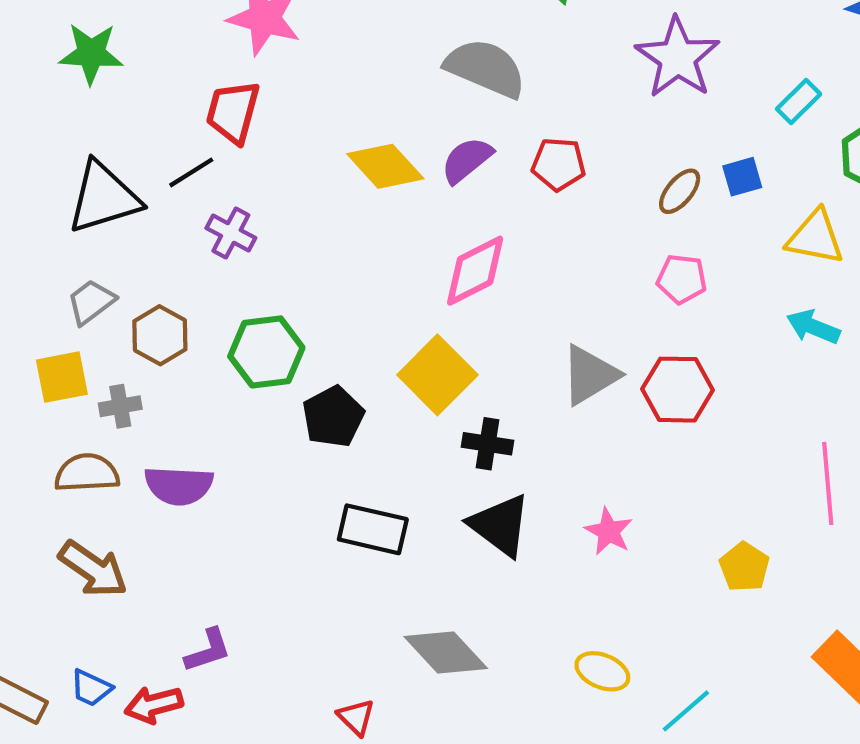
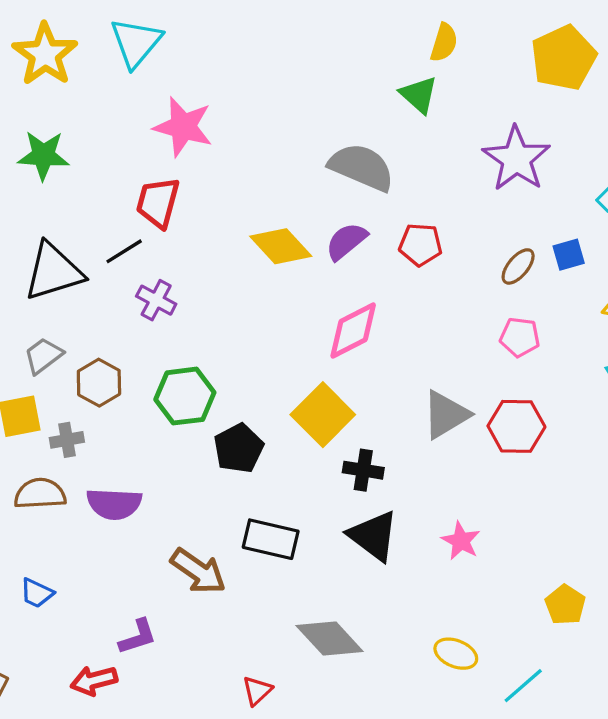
yellow pentagon: (744, 567) -> (565, 605), moved
brown arrow: (93, 569) -> (198, 571), moved
blue trapezoid: (91, 688) -> (37, 593), moved
red triangle: (356, 717) -> (257, 691), turned 32

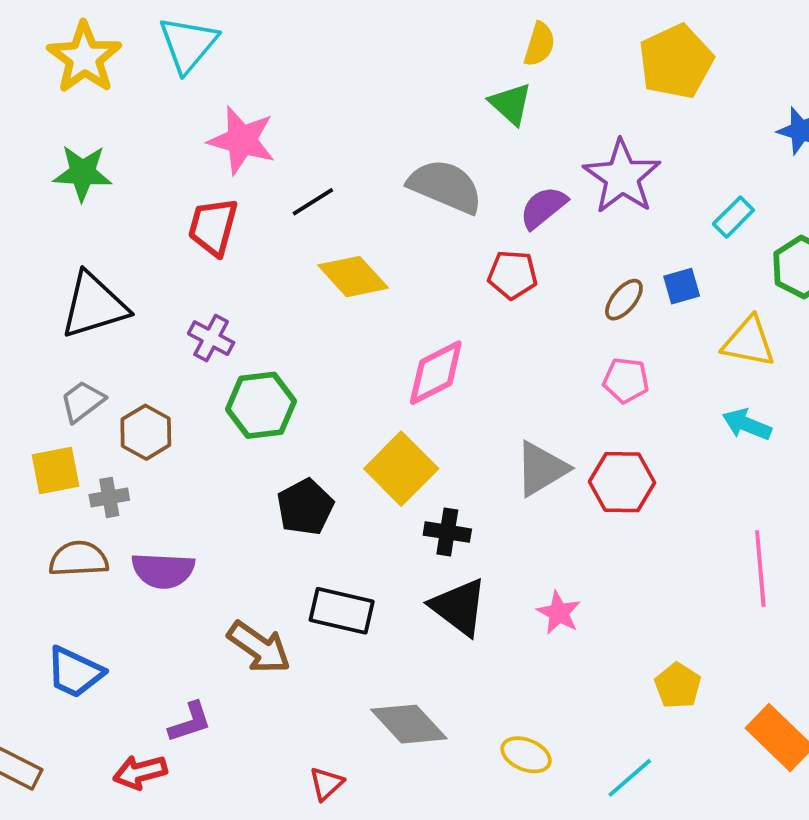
purple semicircle: (346, 241) -> (543, 207), moved
black line: (124, 251) -> (313, 202), moved
green hexagon: (185, 396) -> (261, 405), moved
blue trapezoid: (37, 593) -> (75, 672), size x1.5
yellow ellipse: (456, 654) -> (526, 755), moved

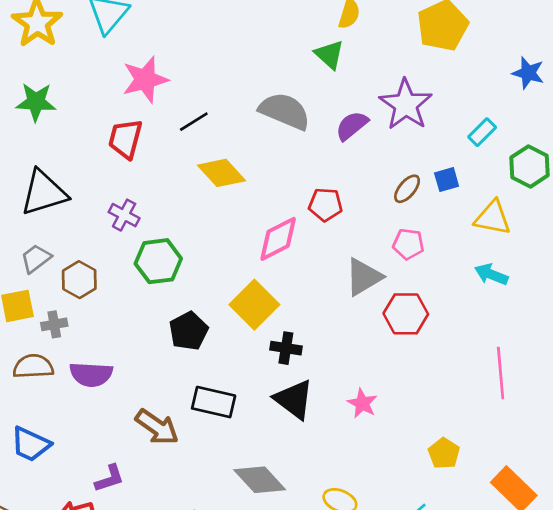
pink star: (242, 140) -> (145, 80), turned -30
red pentagon: (513, 275) -> (325, 205), moved
gray triangle: (541, 469) -> (364, 277), moved

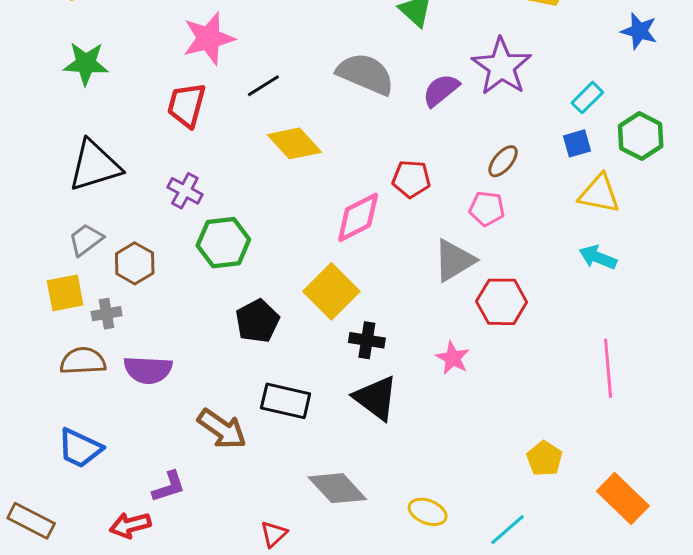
blue square: (447, 180) -> (577, 143), moved
pink pentagon: (408, 244) -> (487, 209), moved
pink star: (362, 403) -> (453, 358), moved

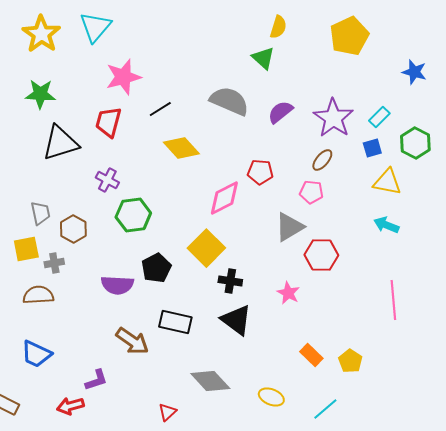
purple star: (502, 67) -> (333, 118), moved
black triangle: (95, 166) -> (60, 143), moved
gray trapezoid: (86, 240) -> (40, 213), turned 115
purple semicircle: (148, 370) -> (117, 285), moved
orange rectangle: (623, 499) -> (311, 355), moved, size x0.7

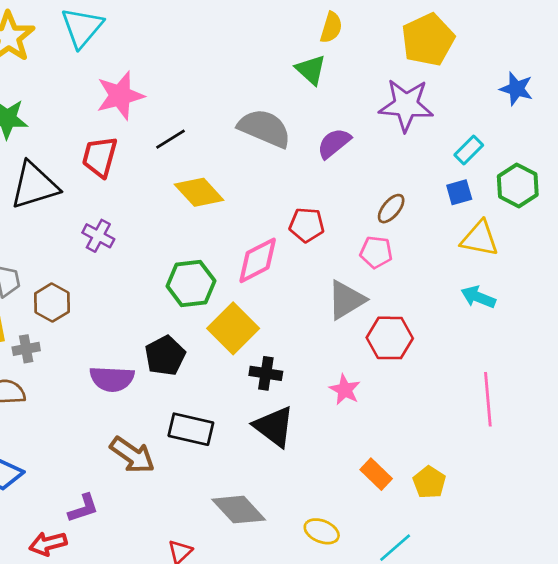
purple star: (333, 118) -> (406, 105), moved, turned -30
green hexagon: (133, 215) -> (191, 283), moved

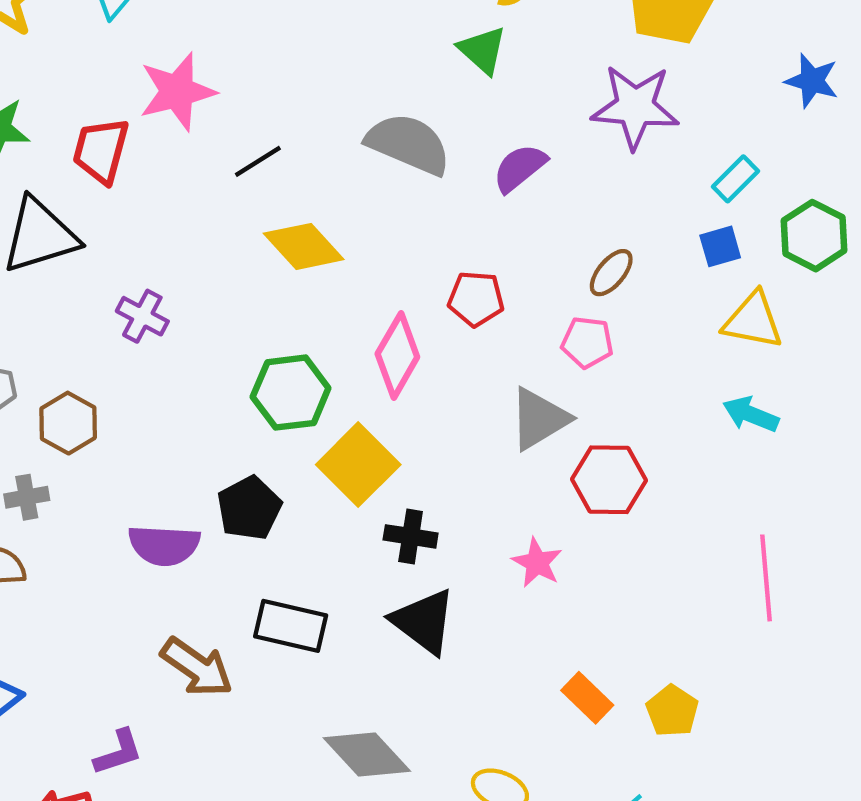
red trapezoid: (100, 157) -> (101, 150), moved
pink diamond: (258, 260) -> (397, 355), turned -33

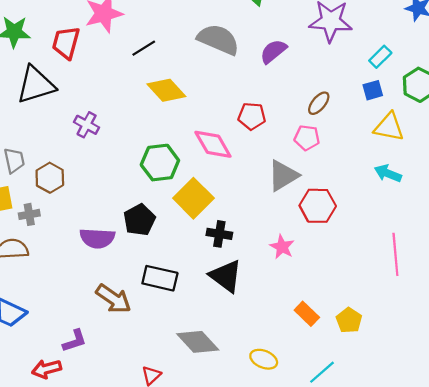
pink diamond: (397, 355) -> (213, 144), turned -60

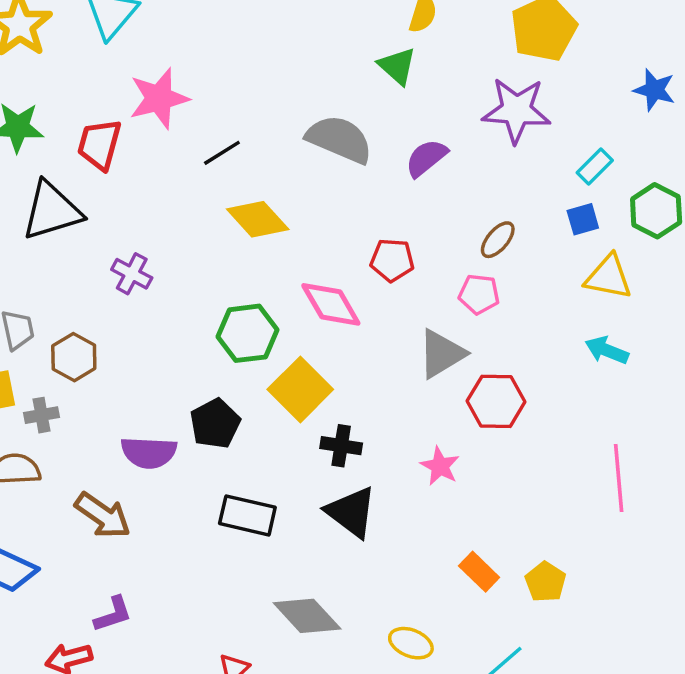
brown arrow: (114, 299) -> (103, 515), moved

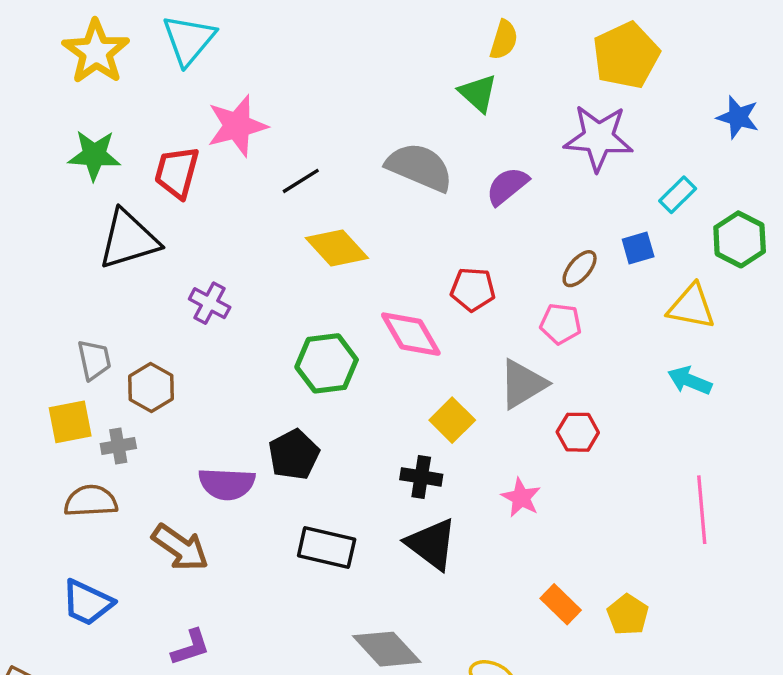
blue square: (583, 219) -> (638, 248), moved
yellow square: (300, 389) -> (452, 420), moved, size x0.7
red hexagon: (496, 401) -> (578, 432), size x0.7

